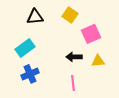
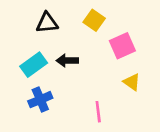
black arrow: (74, 57) -> (67, 61), moved
yellow triangle: (98, 61) -> (132, 82), turned 40

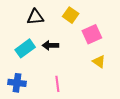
blue cross: (40, 100) -> (17, 83), moved, turned 30
pink line: (98, 112) -> (57, 84), moved

